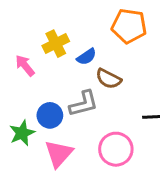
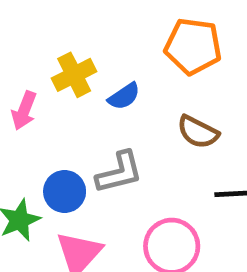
pink arrow: (25, 66) -> (24, 111), turned -120
brown semicircle: (109, 79) -> (198, 132), moved

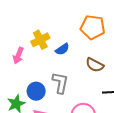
gray L-shape: (119, 172) -> (60, 83), turned -65

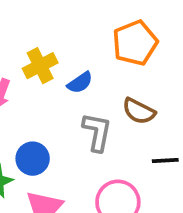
orange pentagon: (93, 27) -> (135, 43), turned -30
gray L-shape: (60, 83) -> (97, 132), moved

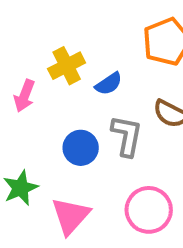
blue circle: (33, 159) -> (81, 148), moved

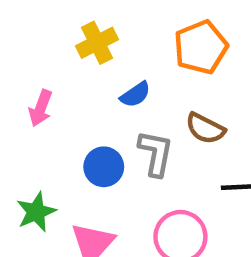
yellow cross: (67, 66) -> (97, 43), moved

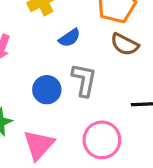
brown semicircle: (205, 128) -> (125, 44), moved

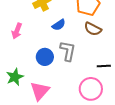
pink circle: (102, 140) -> (91, 89), moved

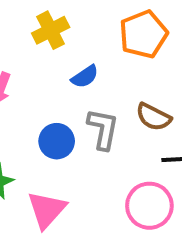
brown semicircle: (93, 29) -> (153, 117), moved

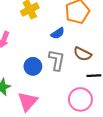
blue semicircle: (85, 77) -> (58, 33), moved

